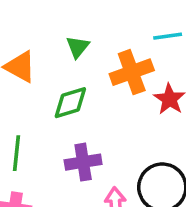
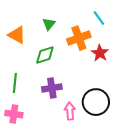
cyan line: (168, 36) -> (99, 18), turned 63

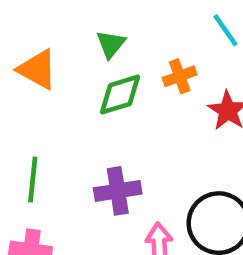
orange cross: (79, 38) -> (180, 76), size x0.6
green diamond: (45, 55) -> (120, 95), moved

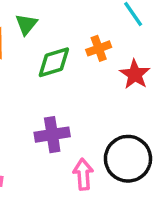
green triangle: (111, 44) -> (26, 24), moved

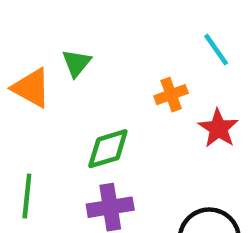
green diamond: (54, 62) -> (108, 149), moved

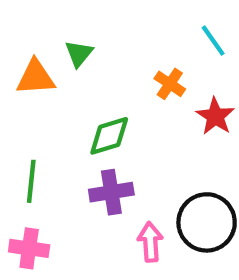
orange triangle: (31, 88) -> (36, 77), turned -33
orange cross: (171, 95) -> (170, 84), turned -36

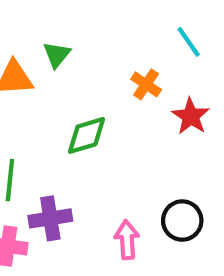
purple cross: (111, 192) -> (50, 218), moved
black circle: (207, 222) -> (182, 221), size x0.7

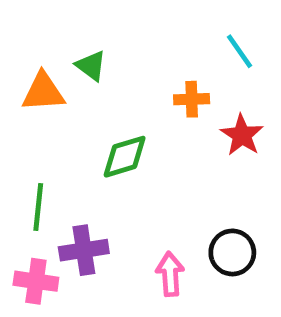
green triangle: (57, 55) -> (91, 66), turned -32
orange cross: (146, 84) -> (192, 99), turned -36

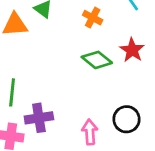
orange cross: (192, 99) -> (93, 18), moved, turned 30
green diamond: (125, 157) -> (97, 60), moved, turned 56

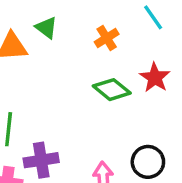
orange cross: (93, 18) -> (107, 38), turned 30

